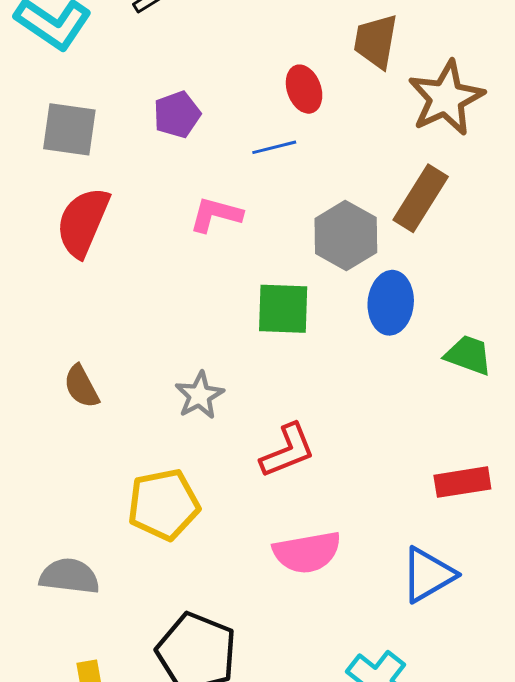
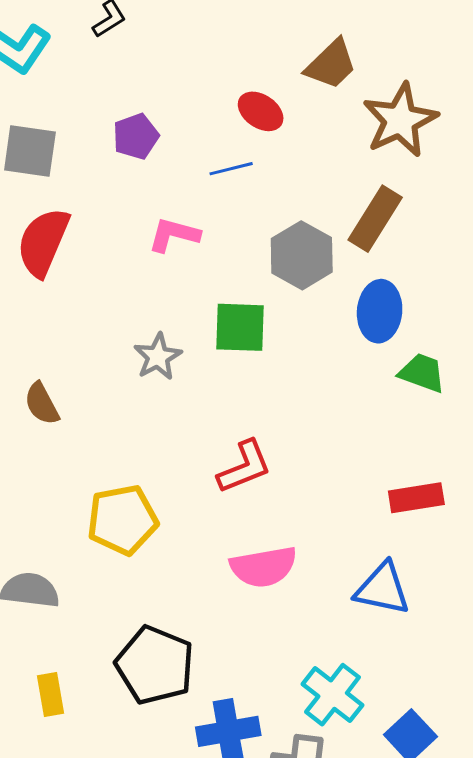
brown trapezoid: (376, 41) -> (331, 64), turned -144
red ellipse: (304, 89) -> (261, 111), turned -36
blue ellipse: (391, 303) -> (380, 311), moved
gray star: (199, 395) -> (158, 357), moved
blue triangle: (428, 575) -> (383, 589), turned 42

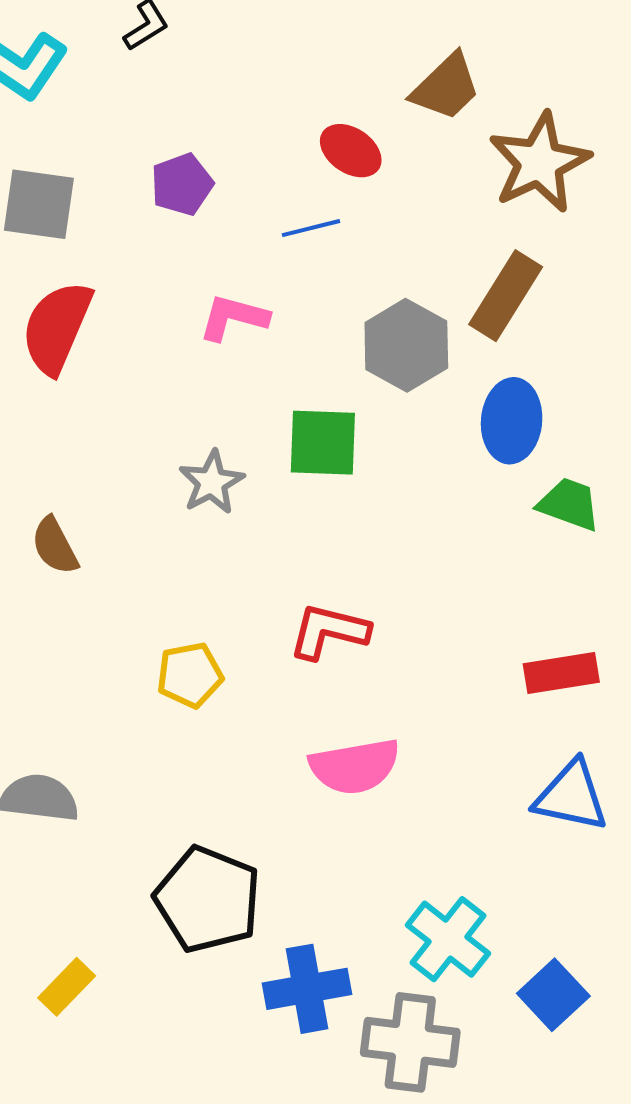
red L-shape: (244, 467) -> (329, 631), turned -144
yellow pentagon: (122, 520) -> (190, 675), moved, size x0.7
blue triangle: (383, 589) -> (571, 796), moved
yellow rectangle: (51, 695) -> (67, 987), moved, turned 54

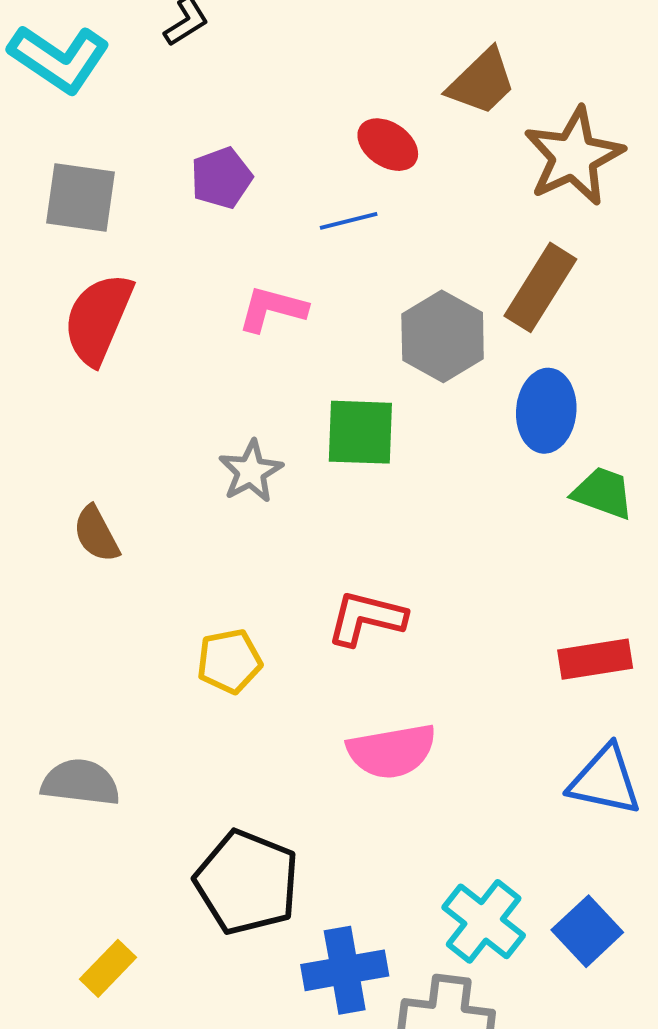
blue square: (553, 995) -> (587, 931), moved

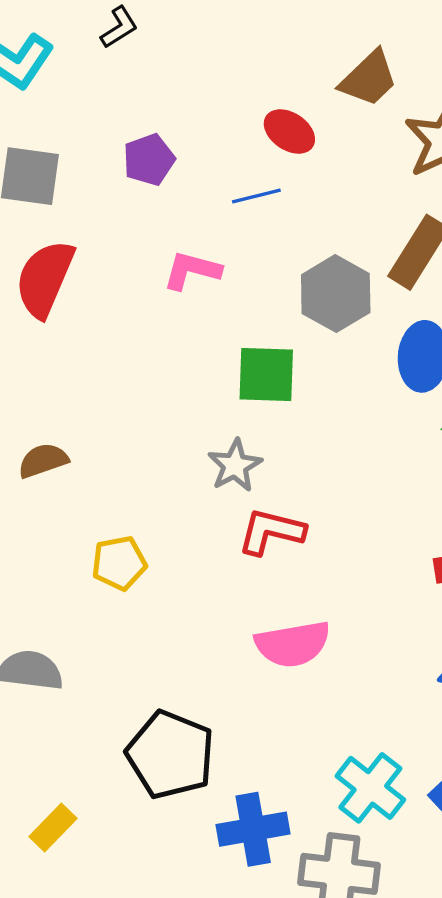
gray star: (251, 471) -> (235, 465), moved
brown semicircle: (96, 534) -> (43, 461), turned 99
yellow pentagon: (229, 661) -> (119, 563), moved

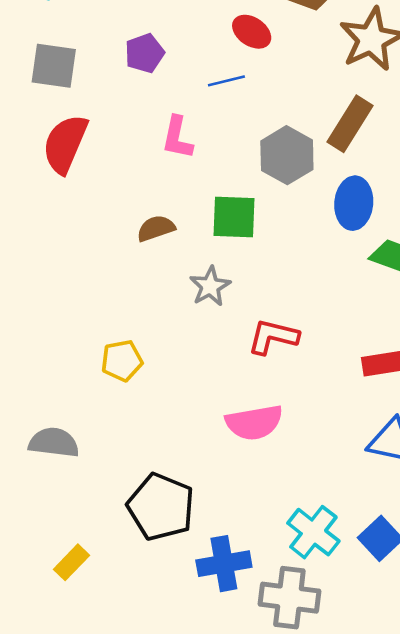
pink L-shape: (192, 270) -> (177, 138), turned -93
brown semicircle: (43, 461) -> (156, 228), moved
red L-shape: (271, 532) -> (273, 337), moved

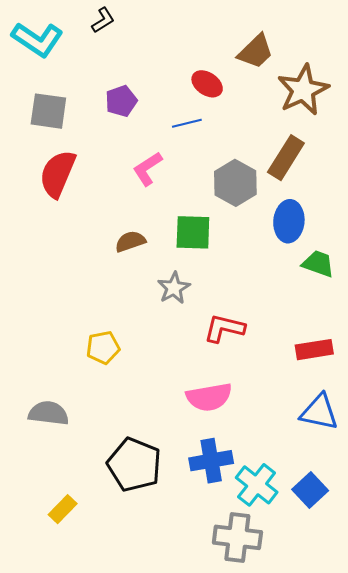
pink L-shape: (177, 138) -> (147, 169), turned 45
blue cross: (224, 564) -> (211, 461), moved

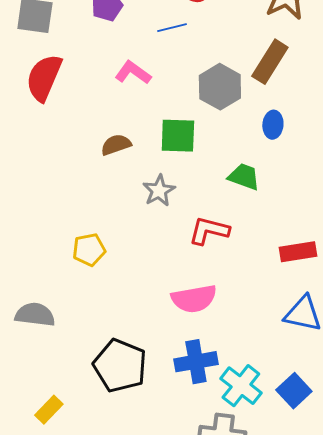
pink L-shape: (147, 169) -> (133, 73), turned 69
blue ellipse: (289, 221) -> (273, 125), size x0.7
green trapezoid: (318, 264) -> (244, 177), moved

